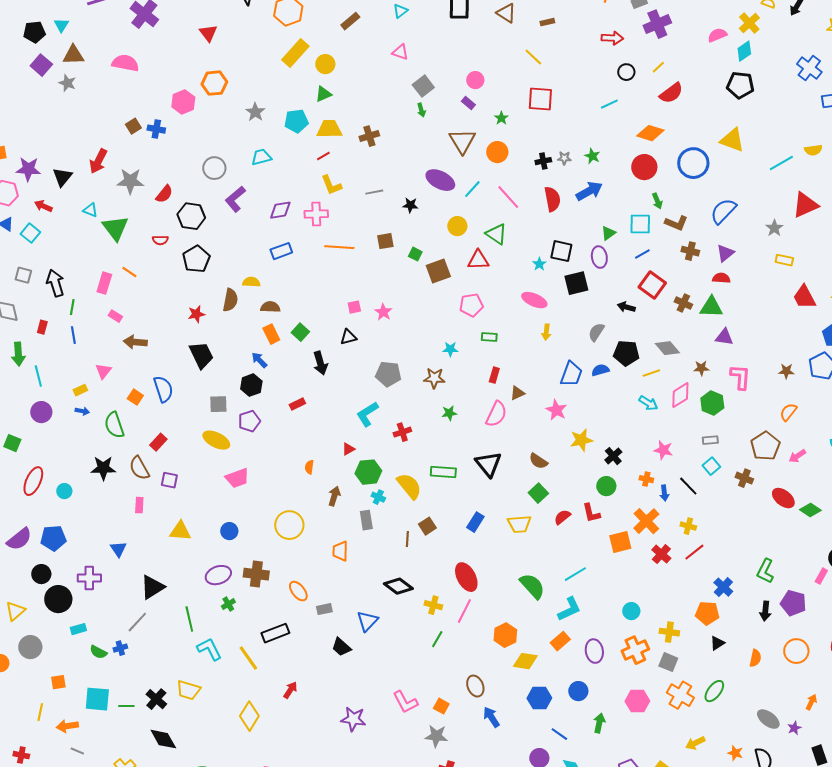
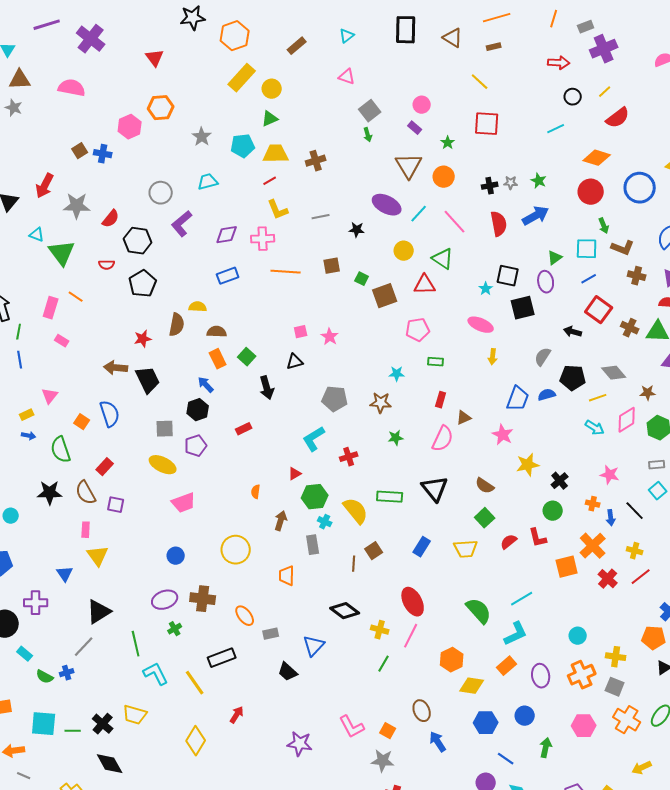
brown arrow: (135, 342) -> (116, 368), moved
yellow triangle: (180, 531) -> (98, 556), moved, turned 50
cyan rectangle: (78, 629) -> (25, 654), turned 56

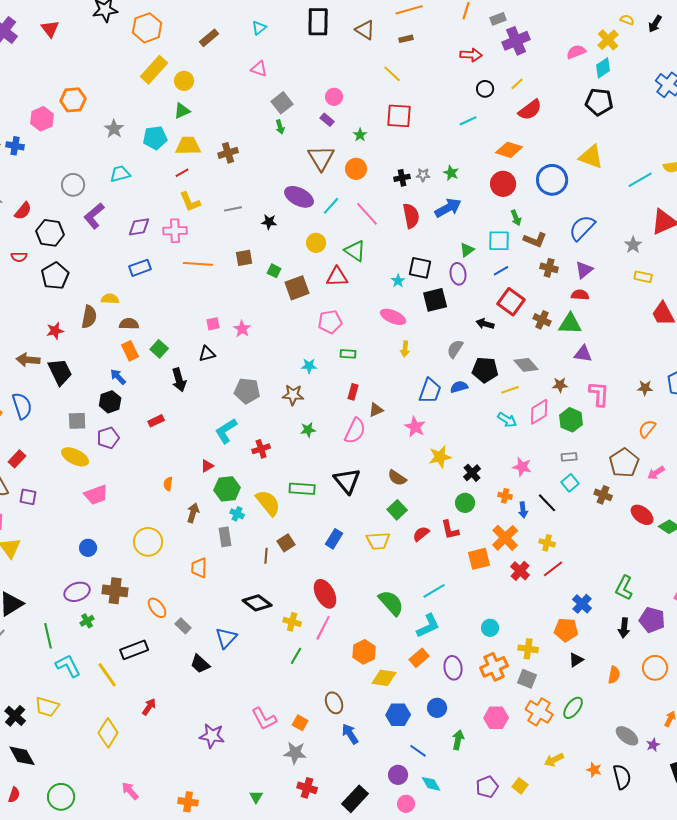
red triangle: (155, 58) -> (50, 29), moved
gray rectangle: (271, 634) -> (183, 626), turned 56

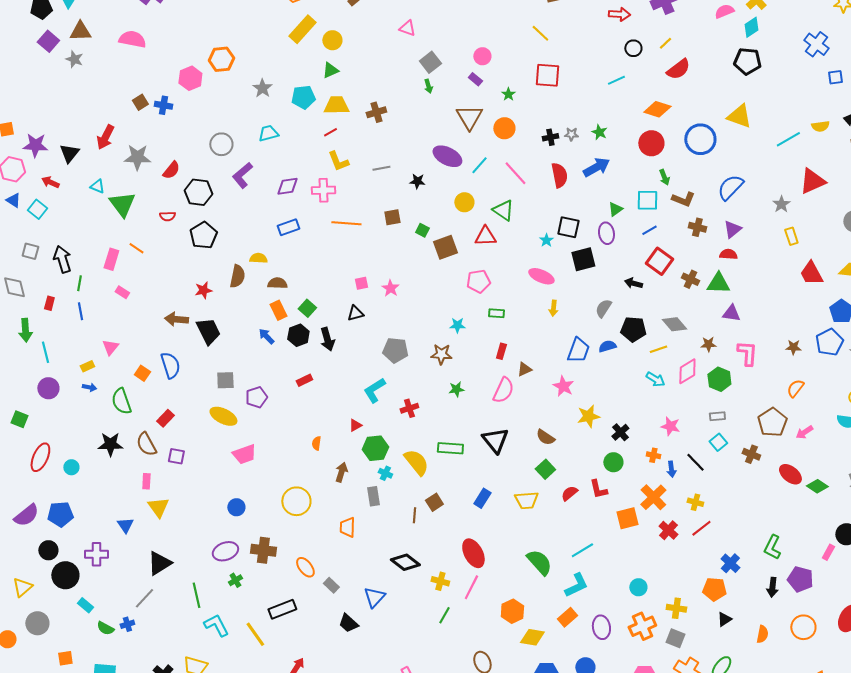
yellow rectangle: (643, 277) -> (791, 236), turned 60
black hexagon: (110, 402) -> (298, 335), moved

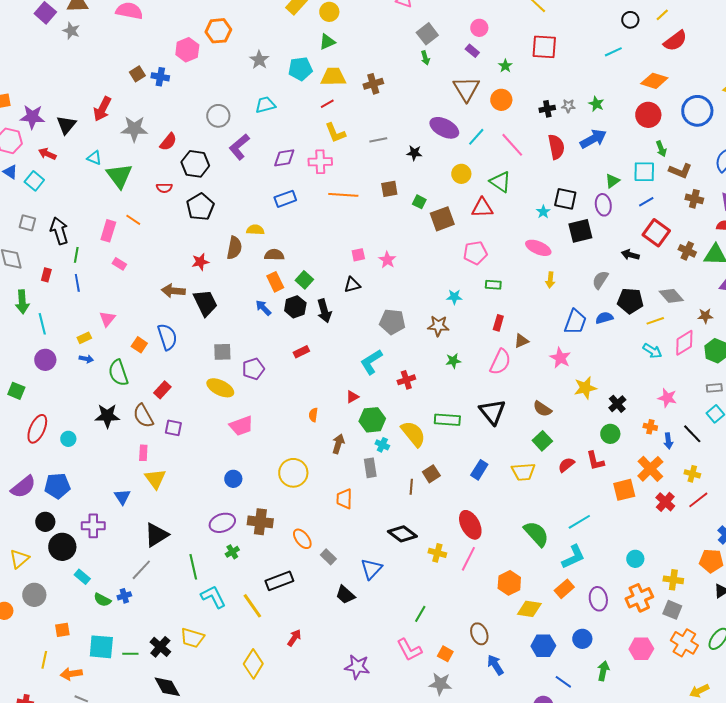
green line: (444, 615) -> (420, 614), moved

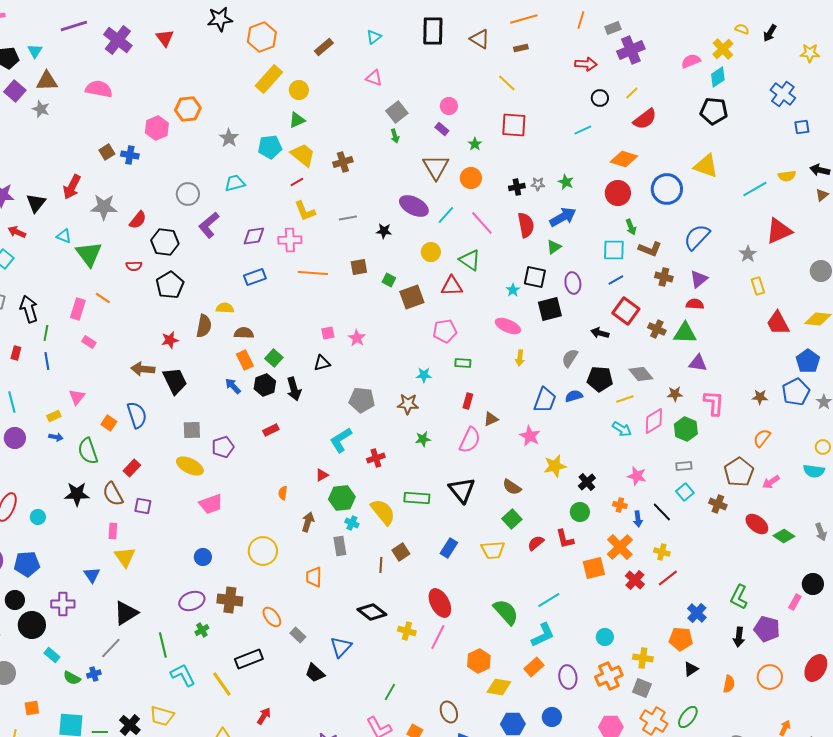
yellow trapezoid: (333, 77) -> (303, 155), turned 40
green triangle: (612, 181) -> (554, 247), moved

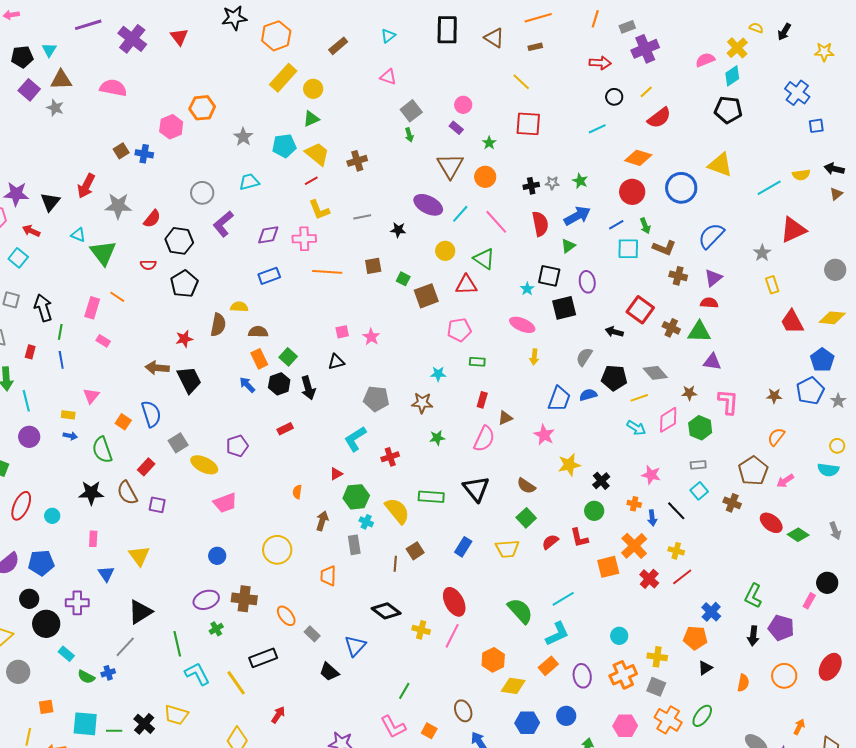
blue line: (616, 280) -> (616, 225), moved
yellow rectangle: (54, 416) -> (68, 415), turned 32
gray square: (192, 430) -> (178, 443), moved, turned -30
pink rectangle: (113, 531) -> (93, 539), moved

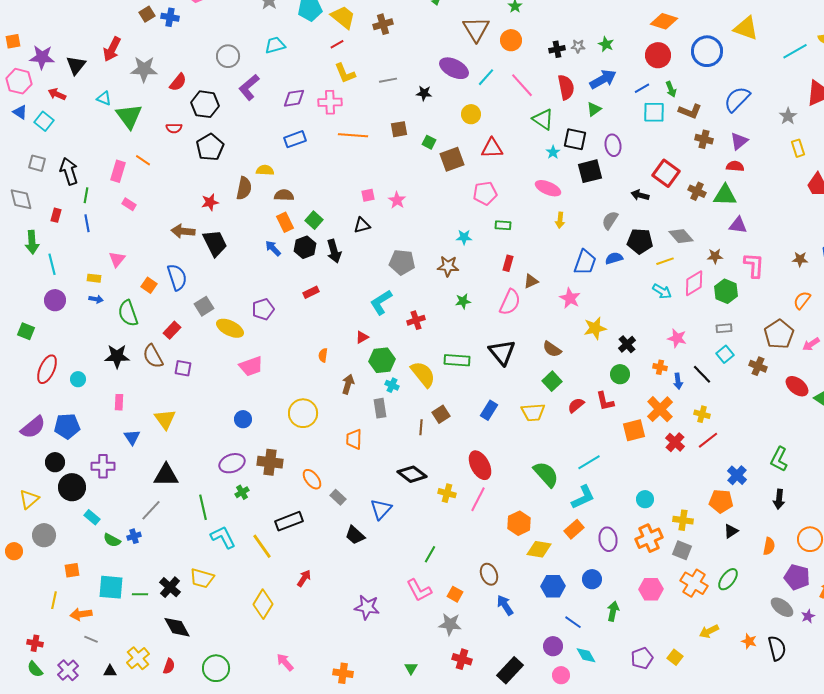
green triangle: (484, 259) -> (543, 119), moved
black triangle: (140, 612) -> (166, 475), turned 32
purple pentagon: (781, 628) -> (797, 577), moved

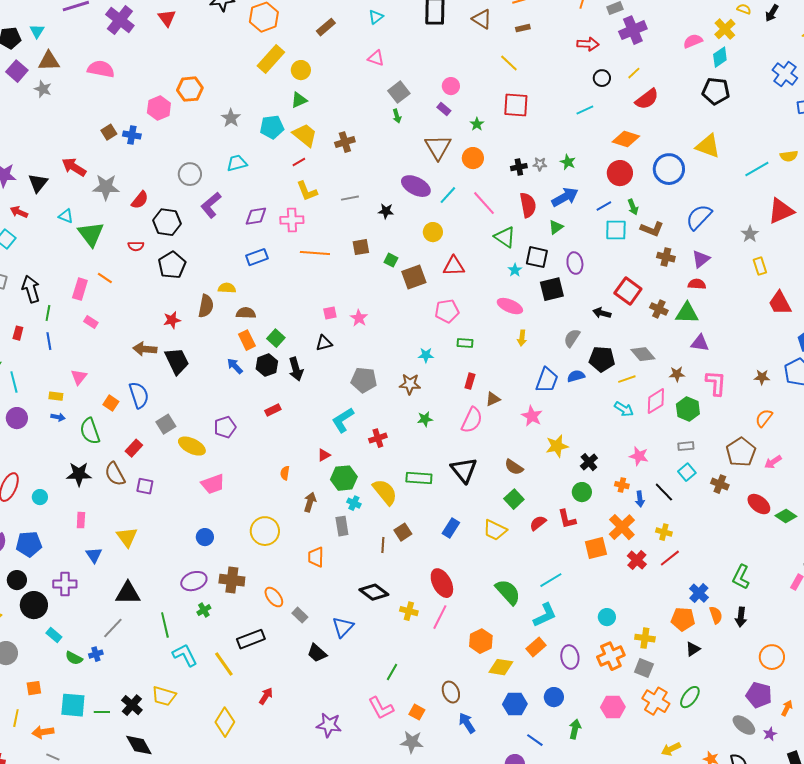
red arrow: (112, 49) -> (74, 167), turned 95
yellow trapezoid: (533, 412) -> (495, 530), turned 30
orange semicircle: (769, 546) -> (716, 615), moved, turned -30

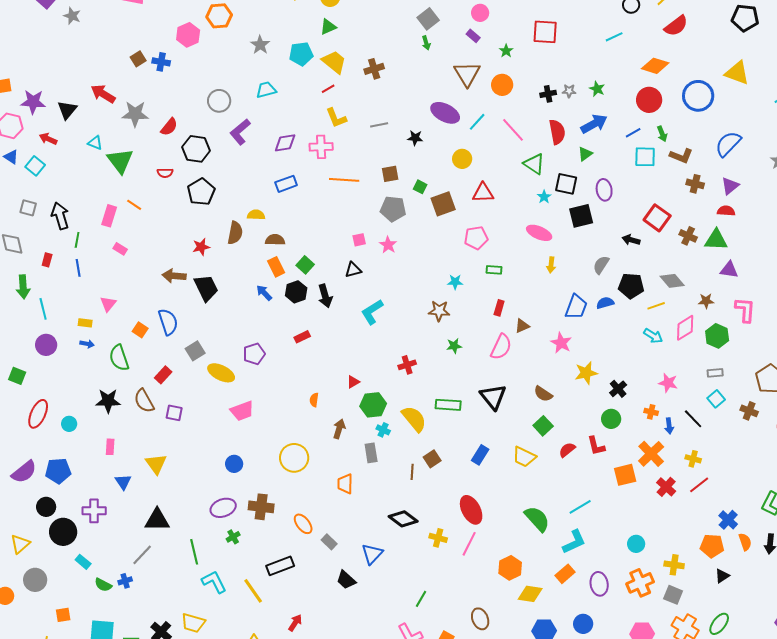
gray pentagon: (364, 380) -> (393, 209), moved
cyan L-shape: (343, 420) -> (372, 312), moved

